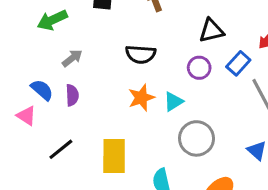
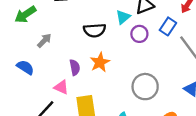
purple semicircle: (72, 95) -> (75, 67), moved
cyan triangle: (173, 102) -> (123, 17), moved
pink triangle: (26, 116) -> (61, 87), moved

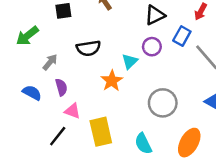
cyan triangle: (123, 17) -> (130, 61), moved
black semicircle: (95, 30) -> (88, 48), moved
purple semicircle: (75, 67) -> (61, 87), moved

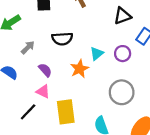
purple circle: (152, 47) -> (123, 54), moved
purple semicircle: (61, 87) -> (45, 70), moved, turned -32

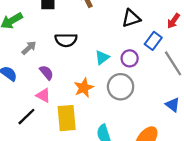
orange star: (80, 69) -> (84, 88), moved
gray circle: (122, 92) -> (121, 87), moved

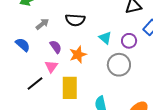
cyan triangle: (102, 57) -> (105, 38), turned -48
orange star: (84, 88) -> (78, 55), moved
pink triangle: (43, 95) -> (51, 66), turned 32

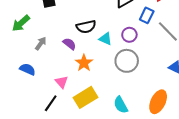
black semicircle: (75, 20) -> (86, 27), moved
purple semicircle: (56, 47) -> (69, 44), moved
yellow rectangle: (70, 88) -> (86, 97), turned 75

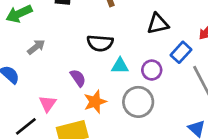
cyan triangle: (106, 39) -> (120, 66), turned -40
purple semicircle: (69, 44) -> (78, 78), moved
orange star: (84, 63) -> (95, 102), moved

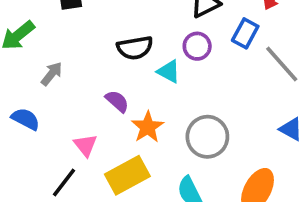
cyan triangle: (120, 66) -> (169, 71), turned 42
purple circle: (152, 70) -> (197, 46), moved
gray circle: (138, 102) -> (207, 137), moved

